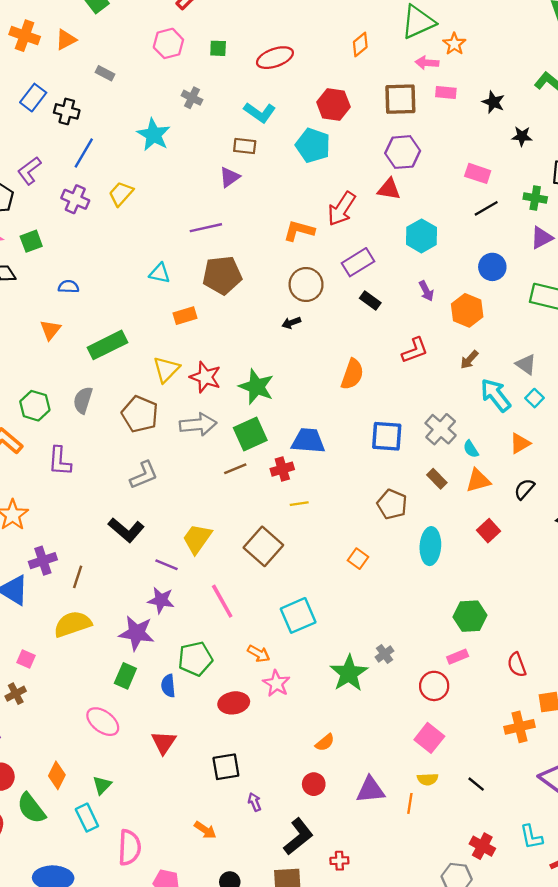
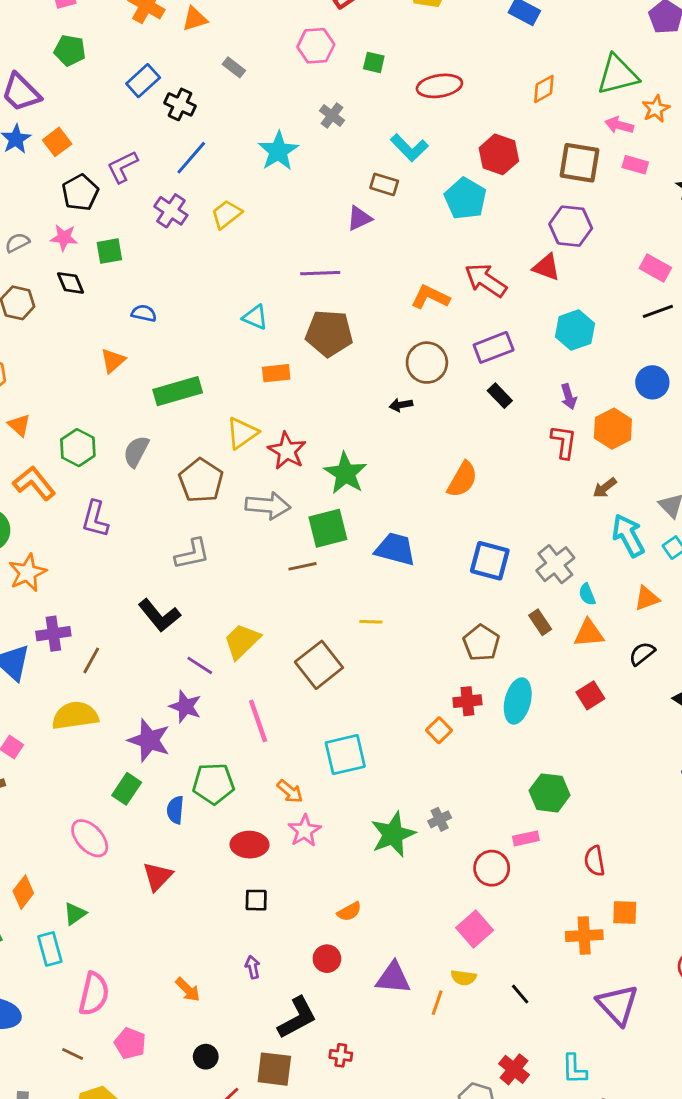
red arrow: (342, 209) -> (486, 280), turned 80
red L-shape: (415, 350) -> (564, 442), moved, turned -72
red cross: (282, 469) -> (467, 701), moved
orange square: (358, 559) -> (439, 730), moved
black square: (226, 767) -> (256, 900), moved, size x0.7

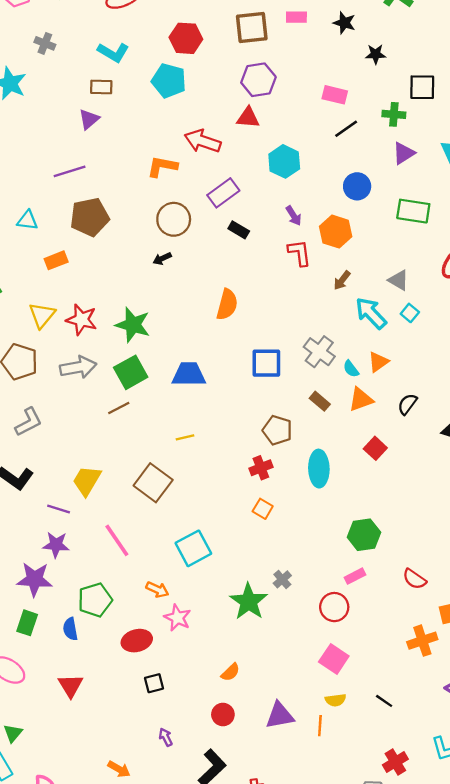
orange triangle: (647, 598) -> (378, 362), moved
red cross: (467, 701) -> (261, 468), moved
red semicircle: (595, 861) -> (414, 579), turned -30
red cross: (514, 1069) -> (395, 762), turned 35

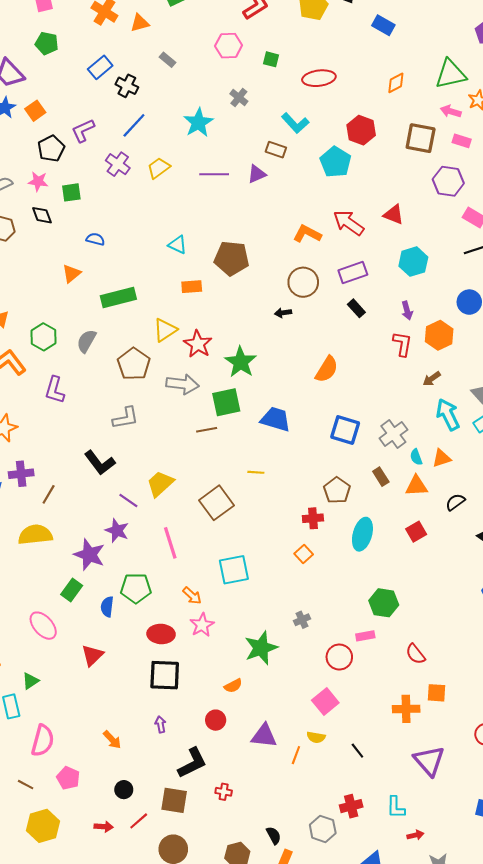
purple hexagon: (258, 80) -> (448, 181), moved
purple line: (70, 171) -> (214, 174), moved
green star: (249, 601) -> (261, 648), moved
black square: (154, 683) -> (165, 675), size x1.8

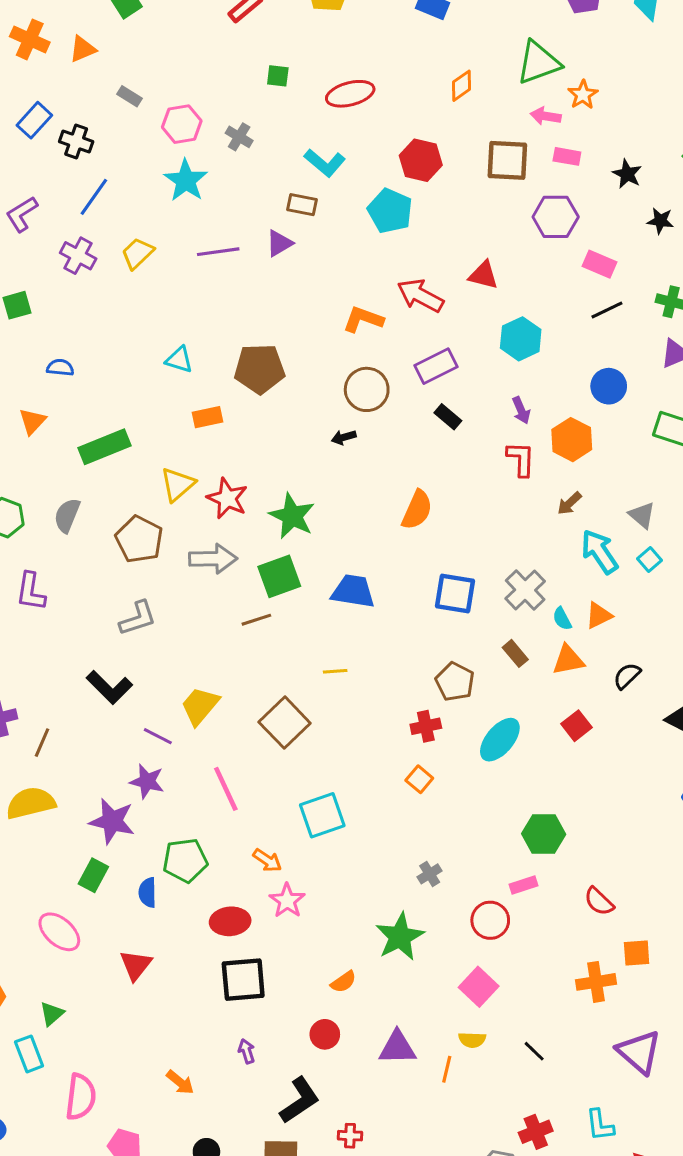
pink hexagon: (229, 46) -> (182, 124), moved
cyan ellipse: (362, 534) -> (500, 740), turned 32
green star: (261, 648) -> (400, 937), moved

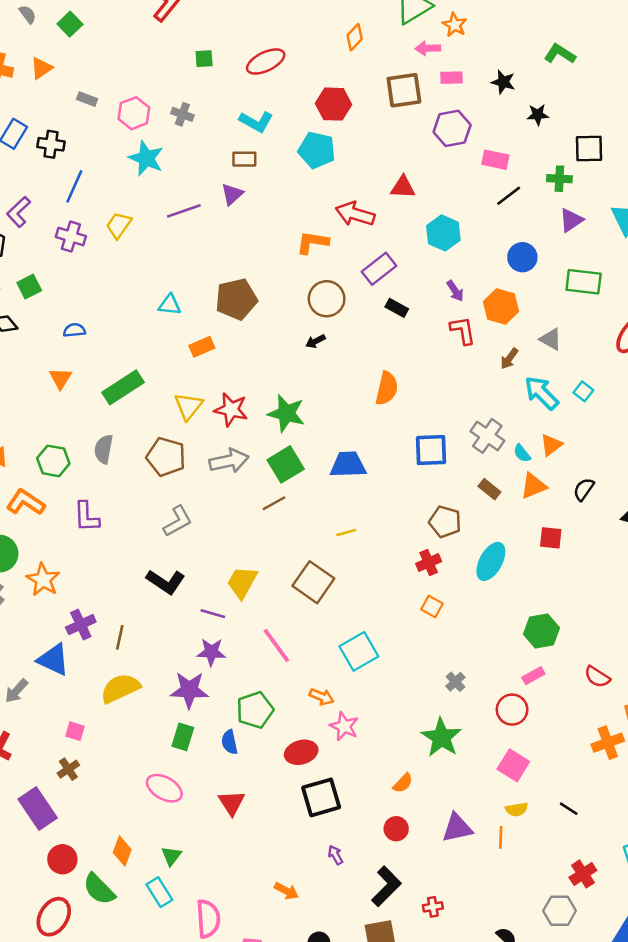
gray triangle: (642, 515) -> (551, 339), moved
red square: (576, 726) -> (551, 538), turned -35

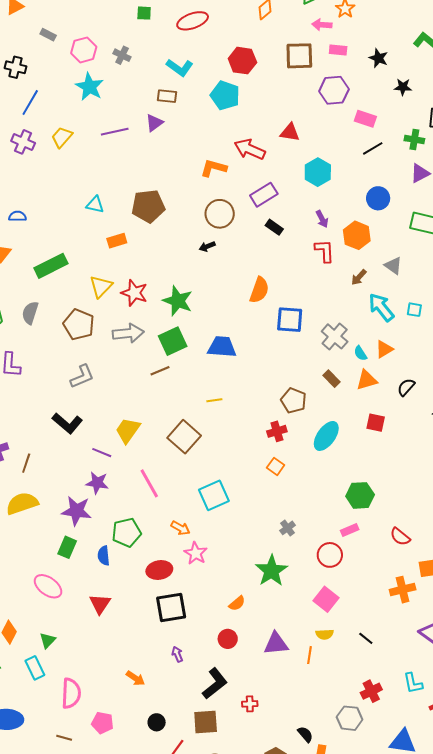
cyan square: (583, 391) -> (414, 310), turned -35
blue square: (431, 450) -> (290, 320), moved

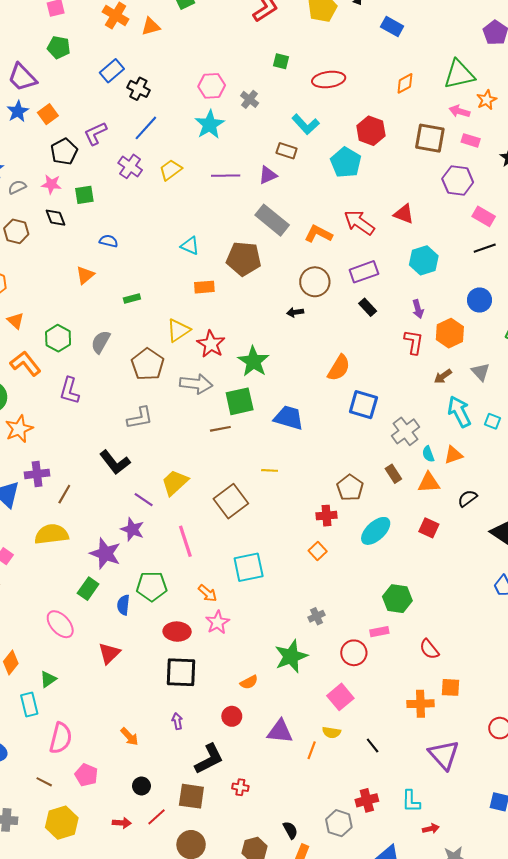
gray rectangle: (48, 35) -> (272, 220), moved, size x2.0
green rectangle: (51, 266) -> (132, 299), size x0.5

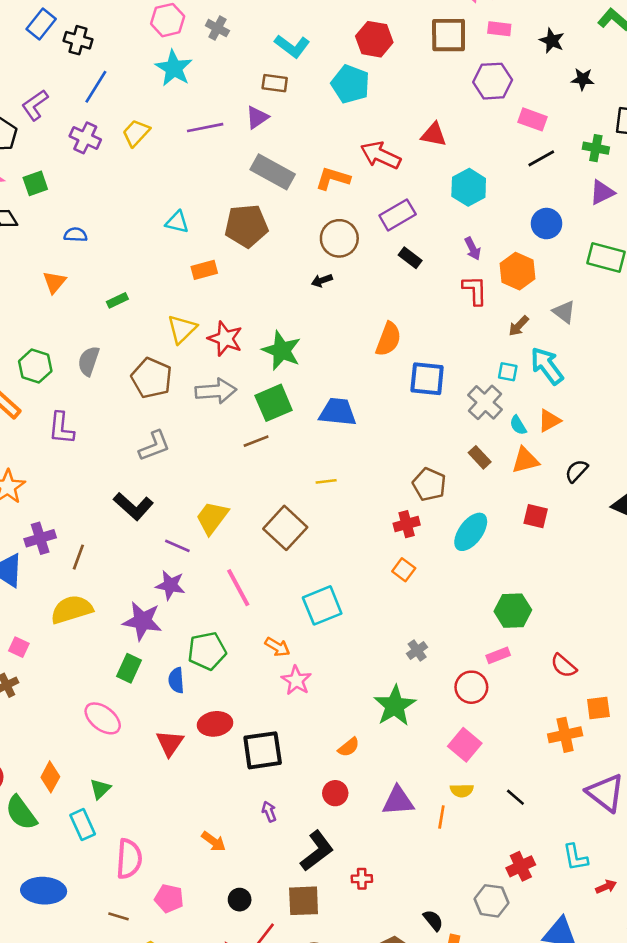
cyan square: (493, 421) -> (508, 372), moved
red ellipse: (177, 632) -> (215, 724), moved

